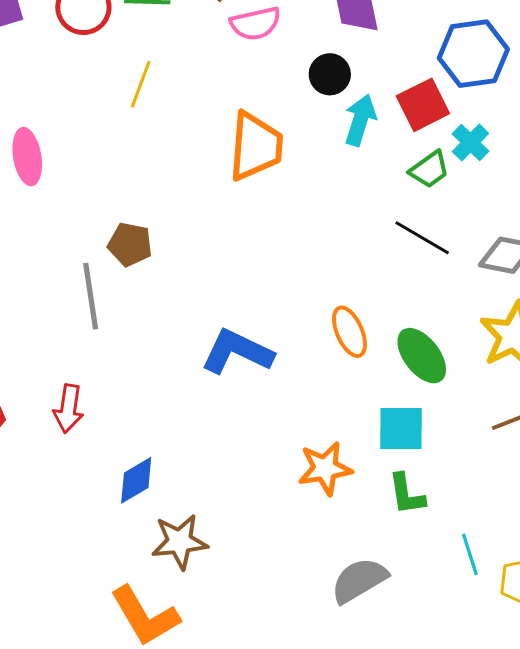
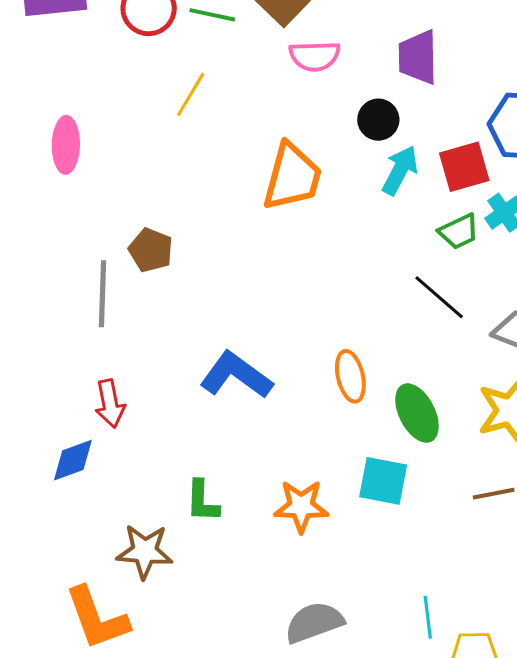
red arrow: (68, 409) -> (110, 404), moved, turned -30
blue diamond: (136, 480) -> (73, 460), moved
green L-shape: (407, 494) -> (202, 501), moved

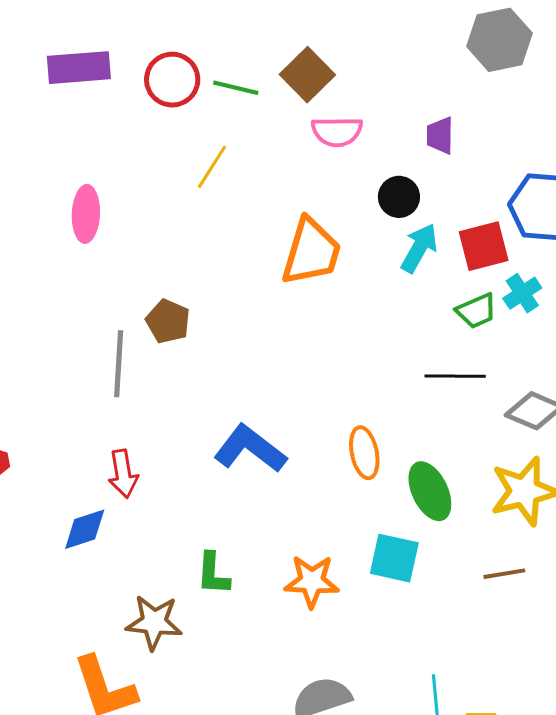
purple trapezoid: (418, 57) -> (440, 136), size x0.7
black line: (439, 297) -> (455, 376), turned -42

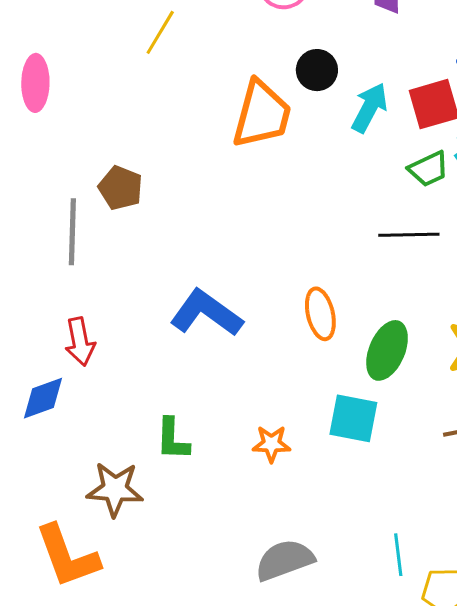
black circle: (399, 197) -> (317, 70), moved
green ellipse: (430, 491) -> (387, 350), turned 50
orange star: (312, 581) -> (271, 444), size x0.7

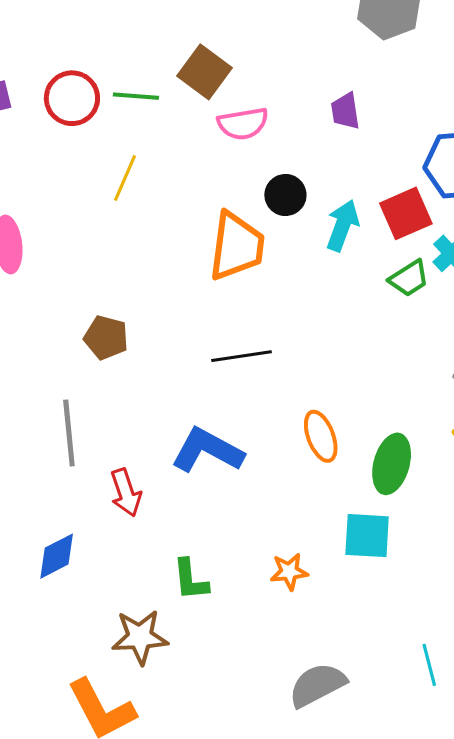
gray line: (72, 232) -> (69, 433), moved
black line: (409, 235) -> (241, 356), moved
red arrow: (80, 342) -> (126, 493), moved

